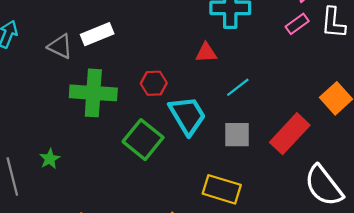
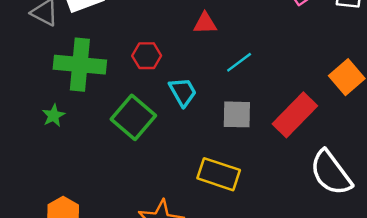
cyan trapezoid: (187, 115) -> (183, 92), size x0.7
green star: (50, 159) -> (53, 116), moved

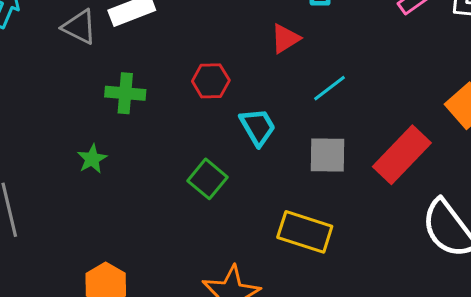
red triangle: (205, 23) -> (285, 39), turned -30
green cross: (80, 65) -> (125, 93), size x0.6
green square: (133, 117) -> (208, 179), moved, size x0.7

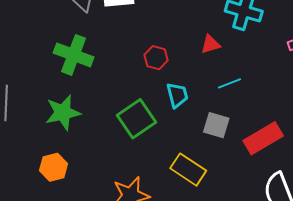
green cross: (125, 93) -> (74, 55), moved, size x1.5
green star: (92, 159) -> (63, 113), moved, size x1.8
green square: (208, 179) -> (136, 119), size x1.5

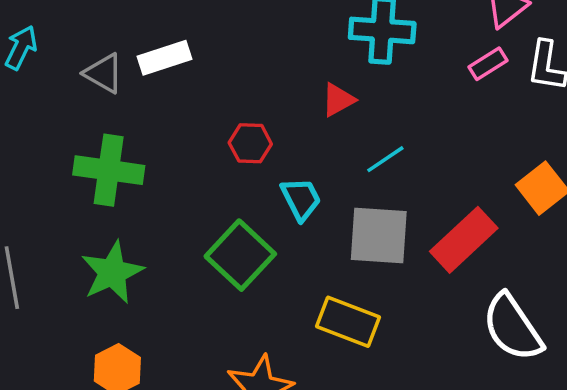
gray square: (216, 125) -> (379, 235), size x1.4

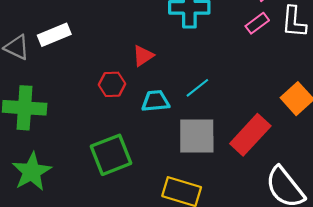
red triangle: (338, 100) -> (143, 56), moved
cyan trapezoid: (301, 199) -> (155, 101), moved, turned -64
green square: (240, 255) -> (111, 155), turned 30

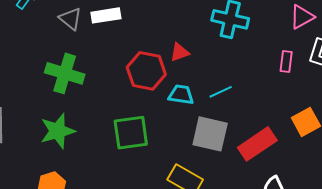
pink rectangle: (257, 23) -> (286, 61), moved, turned -60
red hexagon: (112, 84) -> (146, 71), size x1.6

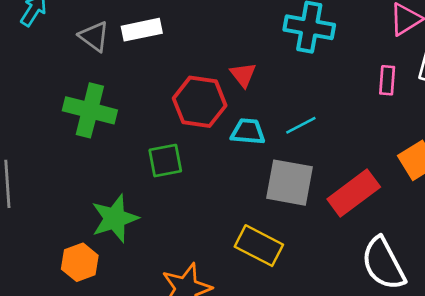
red triangle: (179, 52) -> (243, 75), turned -45
green star: (58, 131) -> (115, 218), moved
green square: (131, 133) -> (165, 161), moved, size x0.7

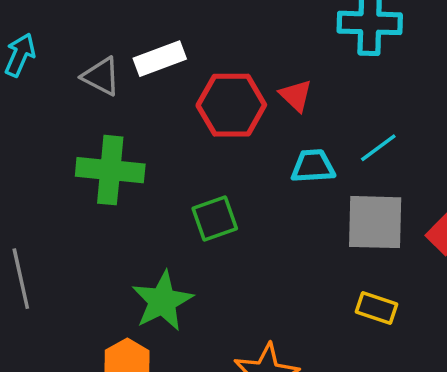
red hexagon: (200, 102) -> (231, 105), moved
yellow rectangle: (259, 246) -> (376, 308), moved, size x0.7

